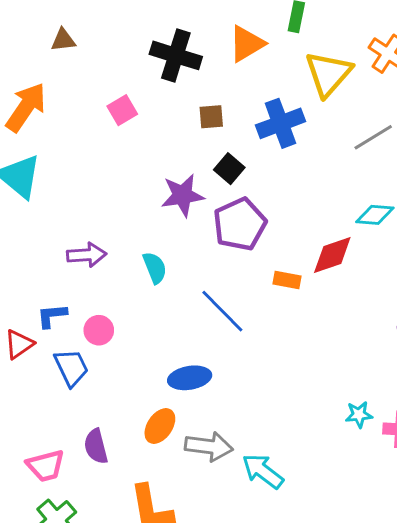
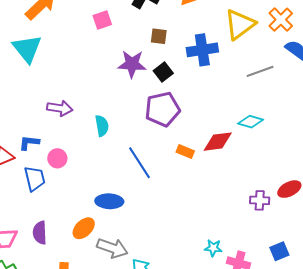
purple star: (183, 195) -> (132, 64), moved

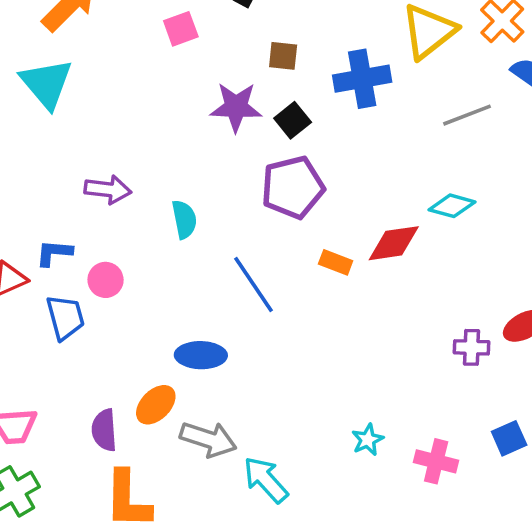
purple semicircle: (40, 233) -> (104, 430), moved
cyan star: (213, 248) -> (368, 440), moved, turned -30

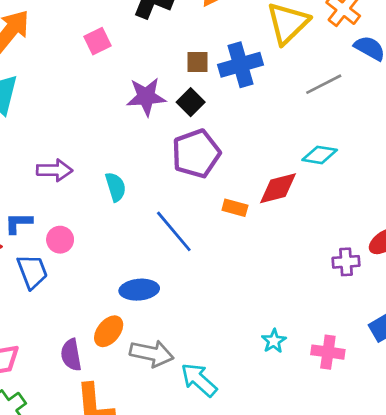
brown square: (283, 56) -> (197, 62), moved

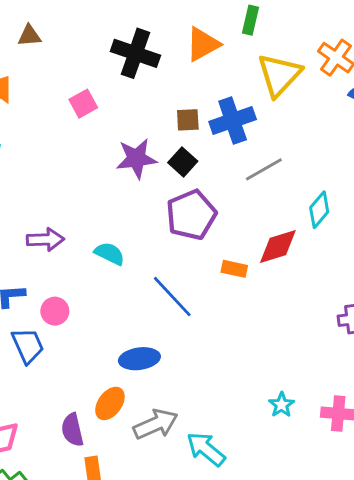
gray line: (324, 84) -> (264, 169), moved
cyan diamond: (320, 155) -> (319, 210), turned -56
cyan semicircle: (116, 187) -> (110, 254), turned -44
gray arrow: (152, 353) -> (156, 424), turned -33

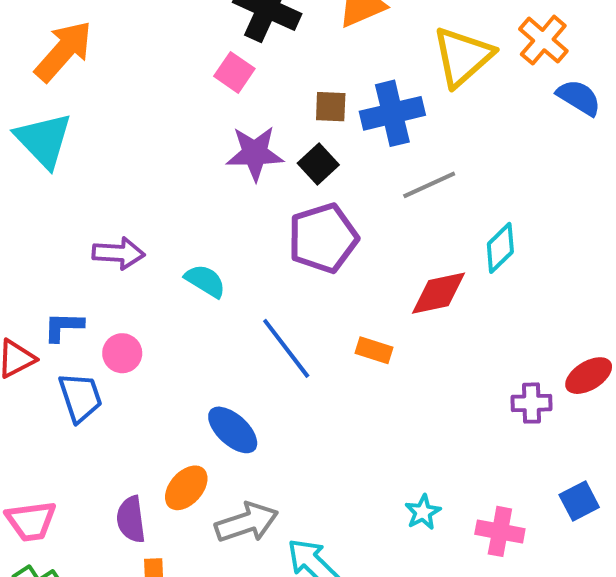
pink square: (83, 104) -> (234, 72), moved, turned -32
orange rectangle: (234, 269) -> (374, 350), moved
blue ellipse: (139, 359) -> (233, 430), turned 45

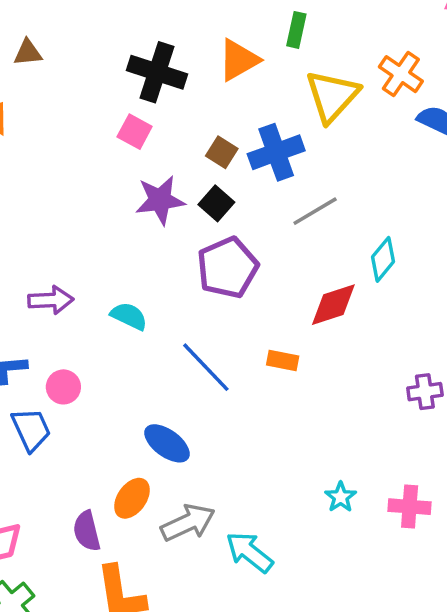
brown square: (331, 107) -> (222, 152), turned 36

